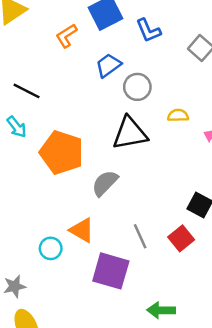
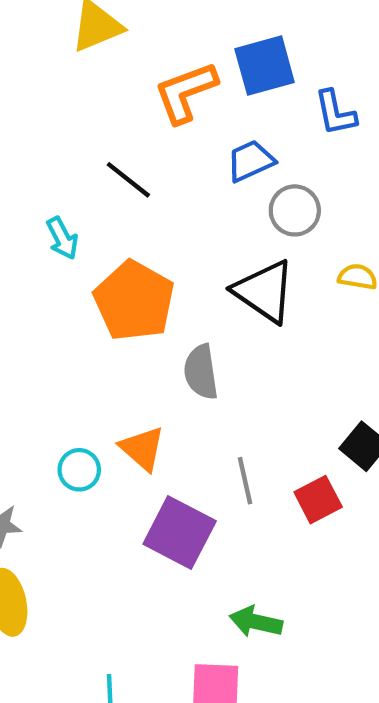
orange L-shape: (66, 36) -> (186, 92), size x1.5
black line: (27, 91) -> (128, 180), moved
black triangle: (130, 133) -> (264, 291), turned 33
gray semicircle: (105, 183) -> (201, 372), turned -64

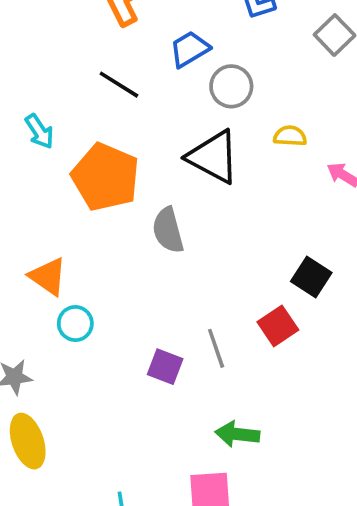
black line: (128, 180) -> (119, 85), moved
orange triangle: (142, 448) -> (48, 277), moved
gray line: (245, 481) -> (216, 348), moved
purple square: (180, 532) -> (165, 367), size x0.6

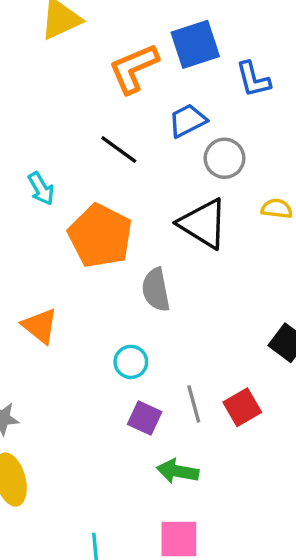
cyan circle: (75, 324) -> (131, 362), moved
red square: (278, 326) -> (242, 407), moved
green arrow: (237, 434) -> (178, 471), moved

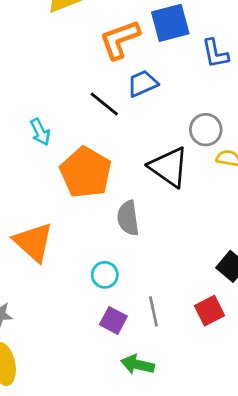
blue trapezoid: (188, 121) -> (143, 83), moved
gray circle: (224, 158) -> (206, 130), moved
orange triangle: (40, 326) -> (33, 242), size x1.4
red square: (242, 407) -> (210, 311), moved

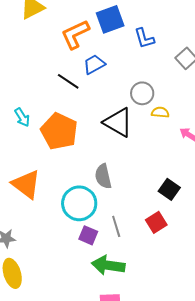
cyan arrow: (40, 132) -> (22, 117), moved
gray semicircle: (128, 218) -> (103, 176), moved
cyan circle: (105, 275) -> (79, 203), size x1.8
green arrow: (138, 365) -> (108, 265), size x1.4

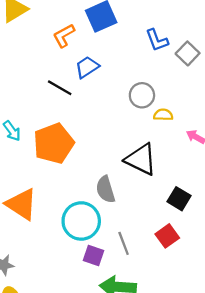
orange L-shape: (75, 34) -> (64, 36), size x0.7
blue L-shape: (144, 38) -> (157, 40), moved
black triangle: (118, 122) -> (141, 159), moved
orange pentagon: (59, 131) -> (54, 143), turned 30

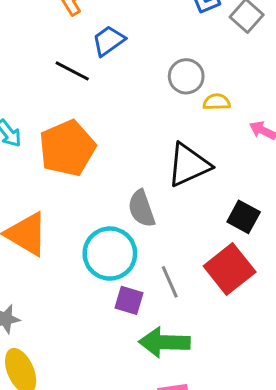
black triangle: (141, 159) -> (189, 165), turned -48
red square: (167, 236) -> (230, 269), size x1.5

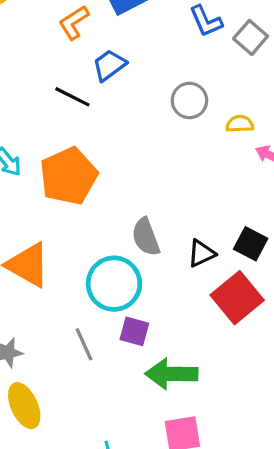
yellow semicircle: (217, 102) -> (240, 124), moved
black triangle: (189, 165) -> (201, 253), moved, size x0.6
gray line: (170, 282) -> (84, 344), moved

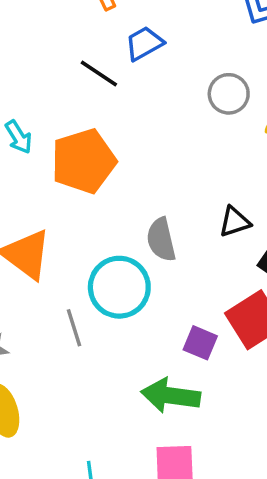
black triangle: (201, 253) -> (235, 222), moved
purple square: (134, 331) -> (200, 343), moved
gray line: (84, 344) -> (74, 328), moved

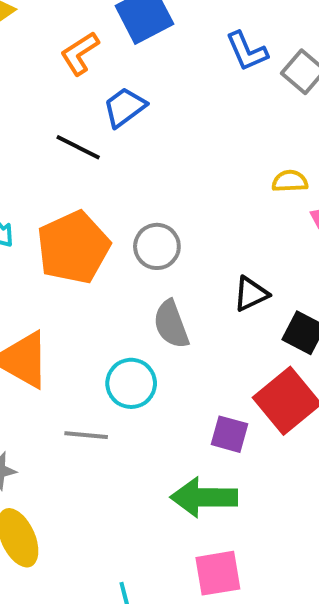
gray circle: (229, 94) -> (157, 246), moved
cyan circle: (119, 287) -> (131, 383), size x0.7
gray line: (74, 328) -> (86, 435), turned -60

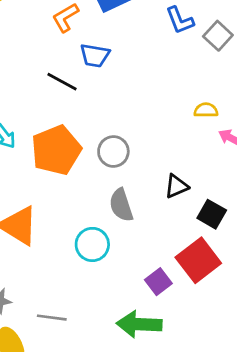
blue trapezoid: (125, 107) -> (95, 55), turned -136
purple square: (229, 434) -> (158, 282), turned 35
gray line: (86, 435) -> (52, 318), moved

